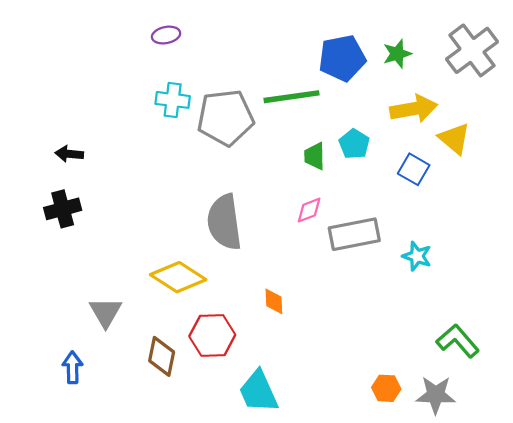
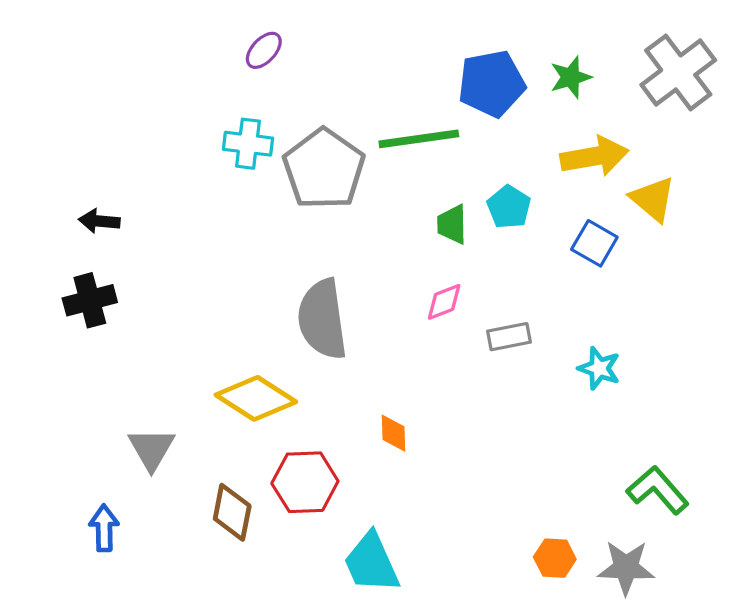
purple ellipse: (166, 35) -> (264, 50), moved, turned -36
gray pentagon: (225, 118) -> (324, 169), turned -30
gray rectangle: (354, 234) -> (509, 337), size x0.6

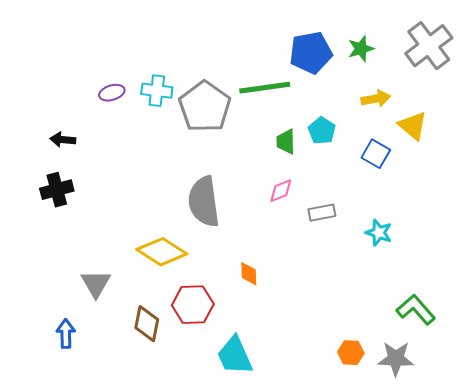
purple ellipse: (264, 50) -> (112, 93), moved, turned 30
yellow arrow: (594, 156) -> (376, 99), size x0.7

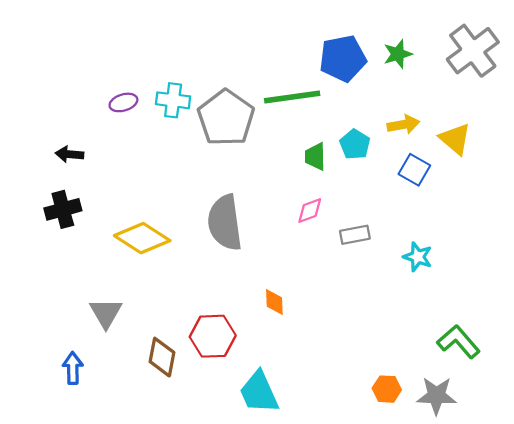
yellow arrow: (376, 99) -> (403, 125), moved
yellow diamond: (162, 252) -> (142, 238), moved

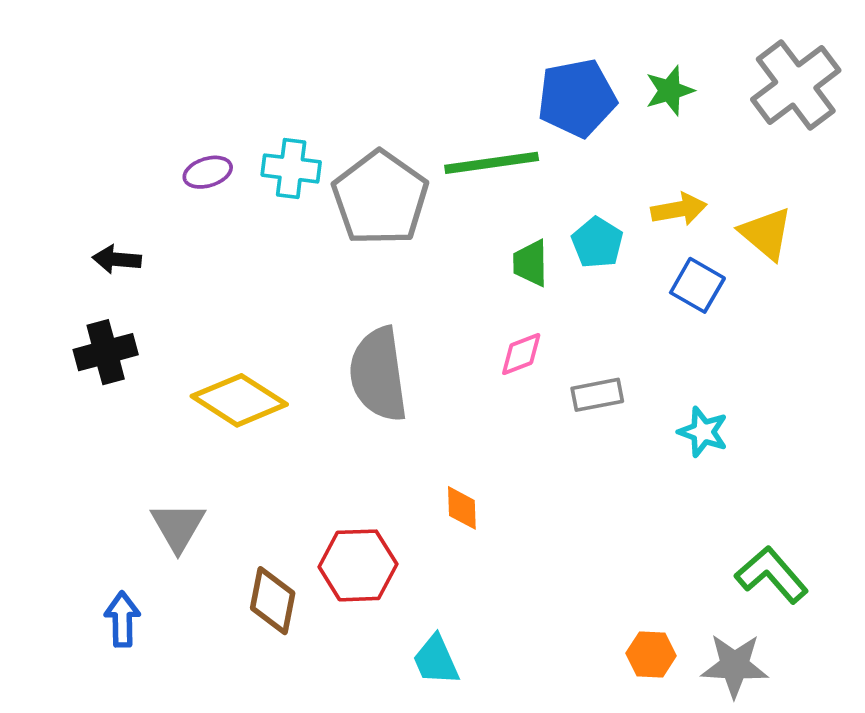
cyan trapezoid: (259, 392) -> (436, 660), size x0.7

